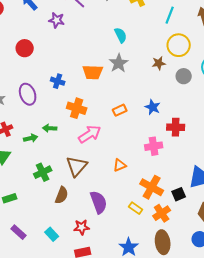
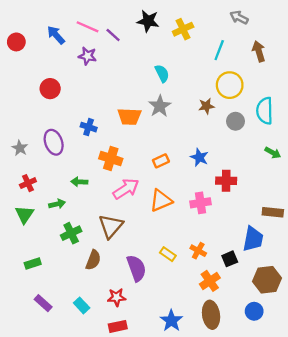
green arrow: (31, 138) -> (57, 204), moved
orange triangle: (120, 165) -> (161, 201), moved, size x1.5
orange cross: (152, 187) -> (198, 251), size x0.6
yellow rectangle: (136, 208) -> (168, 254), moved

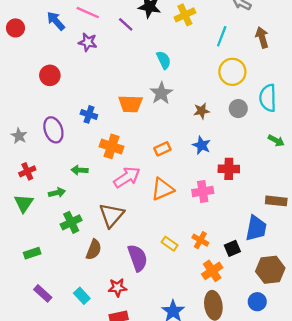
purple line: (113, 35) -> (126, 24), moved
brown star: (206, 106) -> (202, 111), moved

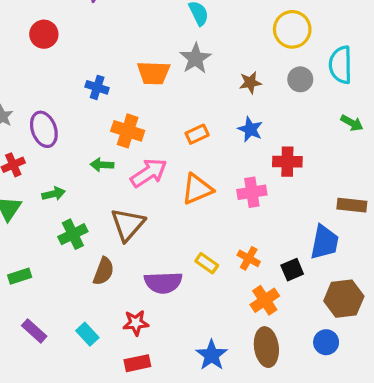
purple ellipse: (53, 130) -> (44, 129), moved
green arrow: (79, 170) -> (102, 165), moved
purple semicircle: (138, 258) -> (163, 283), turned 108

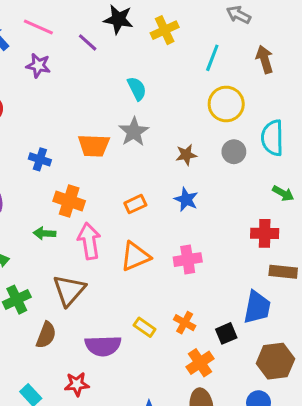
red cross: (287, 162) -> (265, 233), moved
pink arrow: (149, 173) -> (89, 241), turned -66

